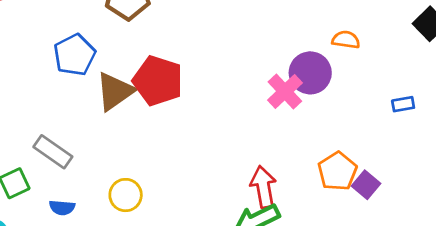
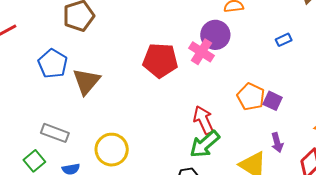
red pentagon: (158, 81) -> (160, 60), moved
yellow circle: (126, 195) -> (112, 150), size x1.4

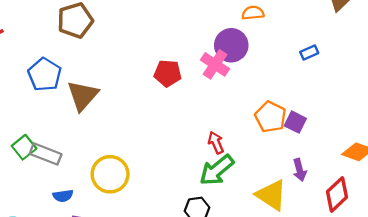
red pentagon: (160, 60) -> (168, 73), size x0.7
red arrow: (204, 120) -> (216, 143), size x0.7
green square: (34, 161) -> (24, 147), moved

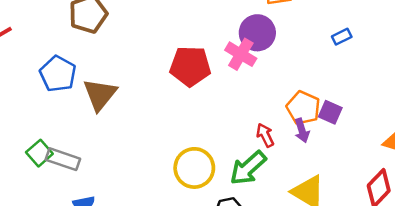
red pentagon: (168, 73) -> (190, 66), size x1.4
red arrow: (216, 143) -> (265, 135), moved
purple arrow: (300, 170) -> (302, 131), moved
yellow circle: (110, 174) -> (194, 168), moved

